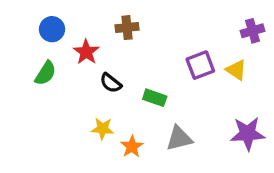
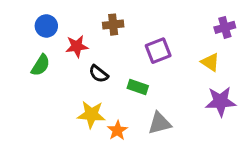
red star: (86, 52) -> (77, 46), turned 30
purple square: (200, 65) -> (158, 51), moved
yellow star: (103, 129) -> (91, 114), size x1.4
purple star: (248, 134) -> (220, 101), moved

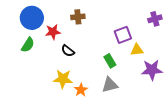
blue circle: (46, 26) -> (32, 18), size x1.5
purple square: (158, 51) -> (123, 35), moved
yellow triangle: (210, 62) -> (137, 50), moved, turned -40
green rectangle: (138, 87) -> (110, 61), moved, turned 40

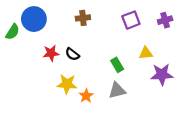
red star: (53, 32) -> (51, 53), moved
purple square: (123, 35) -> (131, 20), moved
green semicircle: (28, 45) -> (13, 32), moved

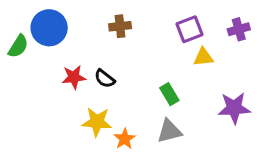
yellow triangle: (146, 53) -> (203, 57), moved

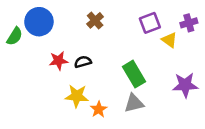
brown cross: (120, 26) -> (95, 20), turned -35
yellow triangle: (203, 57) -> (169, 40), moved, turned 42
black semicircle: (105, 79) -> (83, 62), turned 126
green rectangle: (169, 94) -> (134, 74), size x1.5

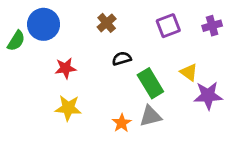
yellow triangle: (169, 40) -> (189, 72), moved
black semicircle: (83, 62) -> (122, 59), moved
yellow star: (77, 96) -> (68, 108), moved
orange star: (99, 109) -> (122, 123), moved

